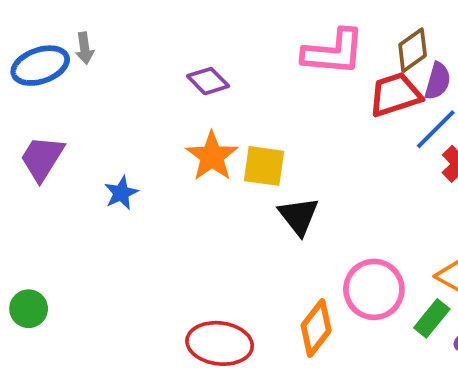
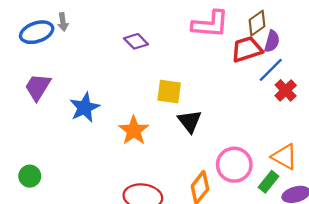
orange star: (212, 156) -> (134, 130), moved
blue star: (121, 193) -> (85, 108), size x1.5

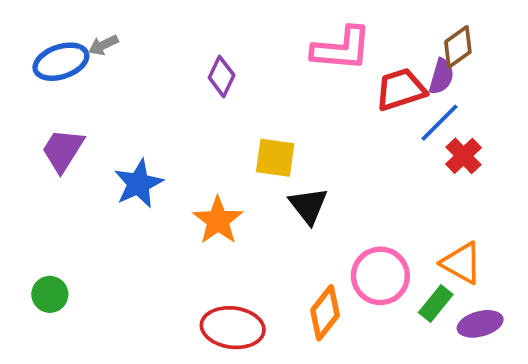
gray arrow: (63, 22) -> (103, 45), turned 72
brown diamond: (257, 23) -> (458, 47), moved
purple diamond: (136, 41) -> (222, 76), turned 70

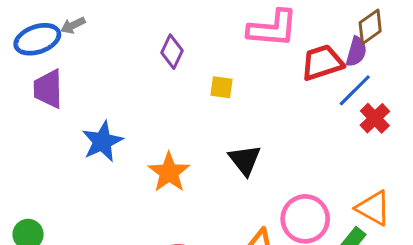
purple trapezoid: (63, 150) -> (48, 89), moved, turned -33
yellow square: (275, 158) -> (222, 87), moved, size x0.7

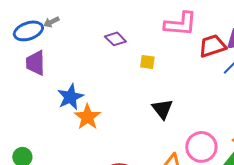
purple diamond: (172, 52) -> (115, 39), turned -70
orange star: (169, 172) -> (87, 117), moved

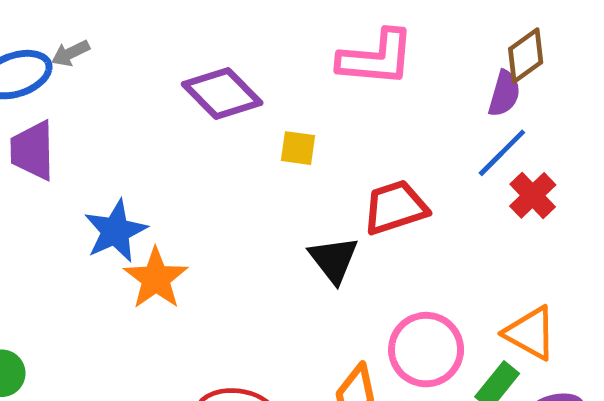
purple diamond: (115, 39) -> (222, 94), size x1.5
red trapezoid: (212, 46) -> (395, 207), moved

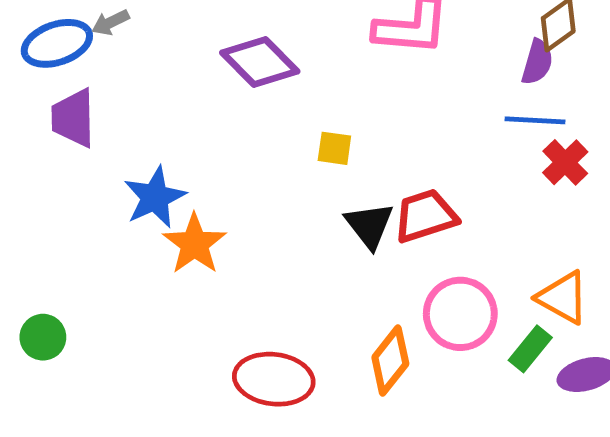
yellow square: (298, 148) -> (334, 148), moved
blue line: (502, 153) -> (535, 120), turned 48
red trapezoid: (395, 207) -> (425, 216), moved

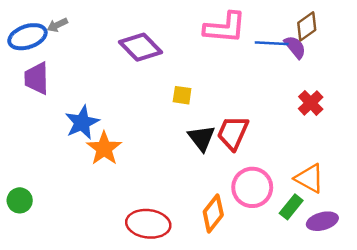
purple semicircle: (537, 62) -> (295, 47), turned -55
blue line: (535, 120) -> (272, 43), moved
red trapezoid: (425, 216) -> (233, 133), turned -48

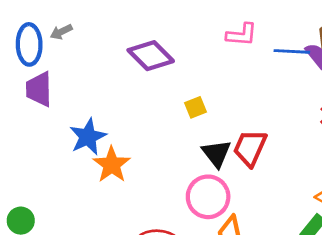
pink L-shape: (225, 28) -> (242, 35), size x0.7
blue ellipse: (27, 37) -> (29, 44), turned -72
yellow square: (182, 95) -> (195, 107), turned -30
pink circle: (252, 187) -> (208, 197), moved

